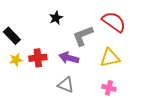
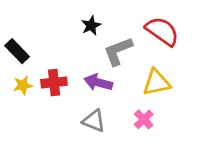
black star: (56, 18) -> (91, 26), moved
pink cross: (109, 88) -> (144, 119), moved, turned 32

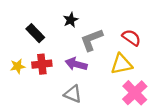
red semicircle: (162, 31) -> (131, 38), moved, size x0.7
black rectangle: (17, 51) -> (35, 33), moved
pink cross: (144, 119) -> (135, 93), moved, size x1.6

